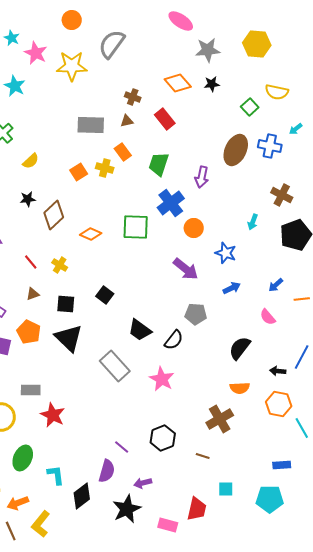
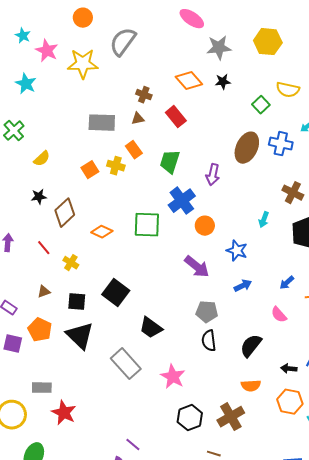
red line: (31, 262) -> (44, 248), moved
black square: (105, 295) -> (116, 293), size x1.5
black semicircle: (174, 340) -> (209, 341), moved, turned 135
black hexagon: (163, 438) -> (190, 418), moved

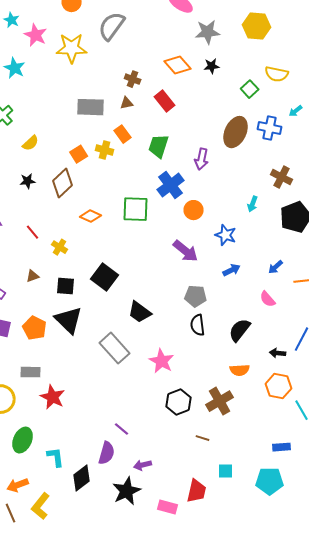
brown diamond: (65, 213) -> (63, 183), moved
orange pentagon: (40, 330) -> (35, 328), moved

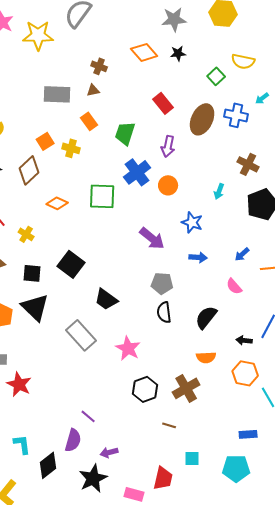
red rectangle: (165, 101) -> (163, 103), moved
yellow cross: (105, 150) -> (71, 148), moved
orange circle: (194, 210) -> (168, 185), moved
blue arrow: (232, 270) -> (198, 257), turned 30

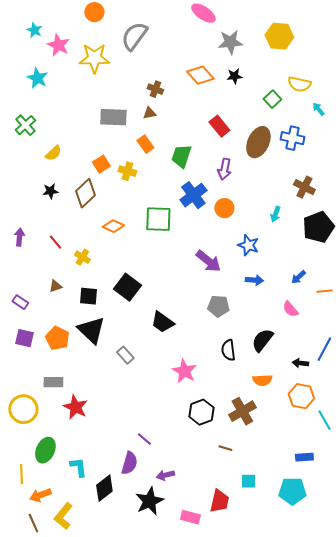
cyan arrow: (262, 98) -> (318, 109), moved, turned 88
black semicircle: (164, 312) -> (228, 350), moved
gray rectangle: (81, 335) -> (125, 355), moved, size x0.6

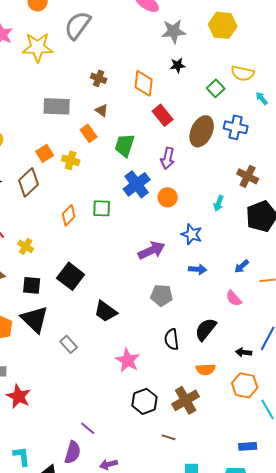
orange diamond: (200, 75) -> (144, 83), moved, turned 48
brown triangle: (149, 113) -> (102, 110), moved, turned 48
green square: (158, 219) -> (102, 208), size x0.7
orange diamond: (113, 226) -> (69, 215), moved, turned -70
purple arrow: (208, 261) -> (152, 250), turned -64

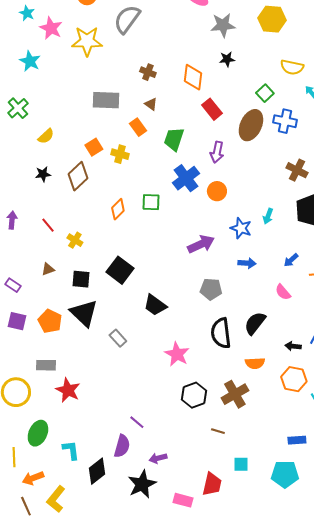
green square: (216, 88) -> (265, 93), moved
cyan arrow: (219, 203) -> (268, 216), moved
black semicircle: (172, 339) -> (221, 333), size x1.4

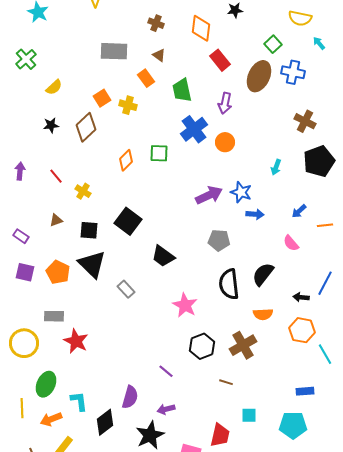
green trapezoid: (174, 139) -> (182, 90), turned -30
blue star: (241, 228) -> (241, 192), moved
purple line: (137, 422) -> (166, 371), moved
orange arrow: (33, 478) -> (51, 419), moved

